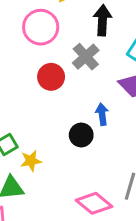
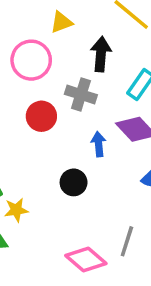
gray cross: (86, 57) -> (81, 95), turned -32
blue arrow: (102, 114) -> (99, 144), moved

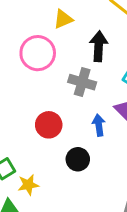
red circle: (41, 116) -> (49, 125), moved

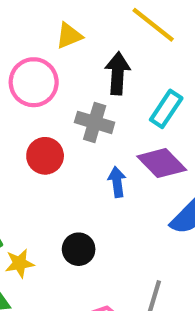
red circle: (49, 125) -> (45, 156), moved
black circle: (78, 159) -> (79, 249), moved

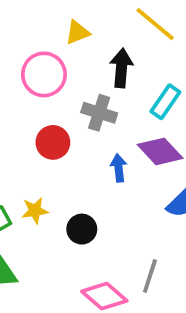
yellow star: (19, 263) -> (35, 211), moved

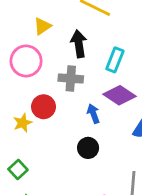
yellow star: (35, 211) -> (23, 123), moved
black circle: (82, 229) -> (88, 148), moved

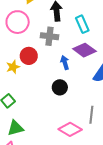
cyan rectangle: (115, 60) -> (82, 24), turned -48

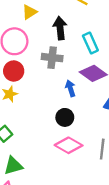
red circle: (29, 56) -> (14, 71), moved
pink diamond: (70, 129) -> (69, 145), moved

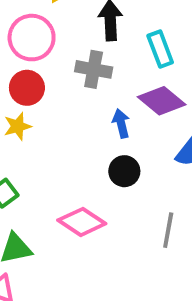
black circle: (65, 117) -> (124, 171), moved
pink diamond: (69, 145) -> (82, 222), moved

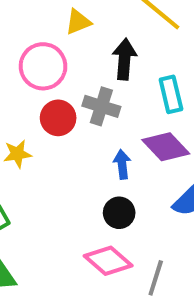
red circle: (27, 88) -> (58, 118), moved
pink diamond: (82, 222) -> (108, 261), moved

